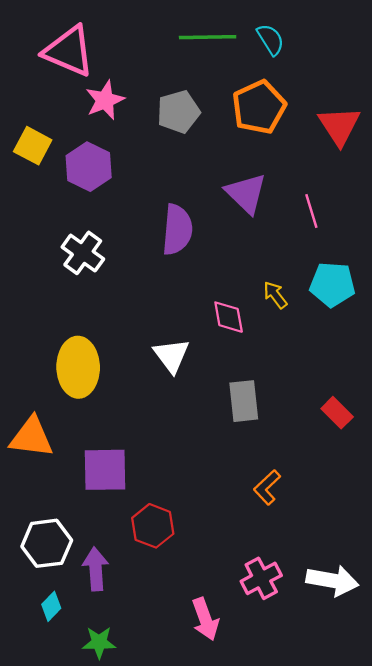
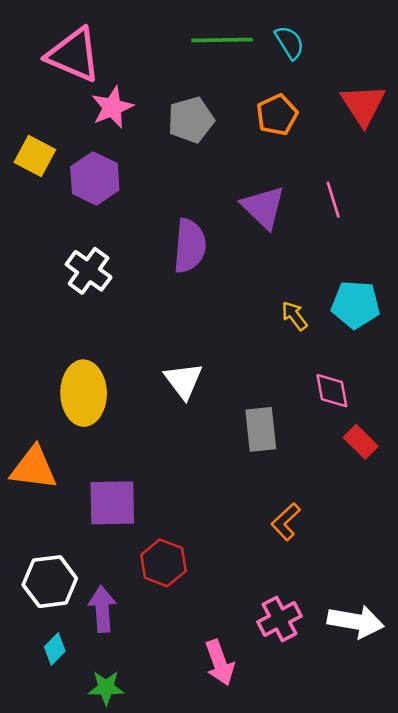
orange pentagon: (259, 107) -> (277, 115), size x0.7
red triangle: (339, 126) -> (363, 105), moved
pink line: (311, 211) -> (333, 200), moved
pink diamond: (229, 317) -> (332, 391), moved

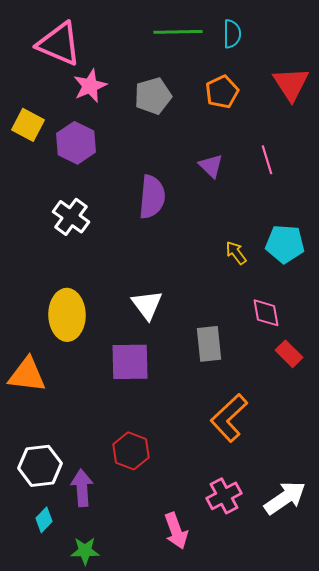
cyan semicircle: (289, 42) -> (232, 34), turned 32
purple triangle: (263, 207) -> (211, 166), size x0.7
purple square: (112, 503) -> (130, 362), moved
orange L-shape: (286, 522) -> (229, 418), size x1.6
white arrow: (356, 622) -> (285, 498), turned -45

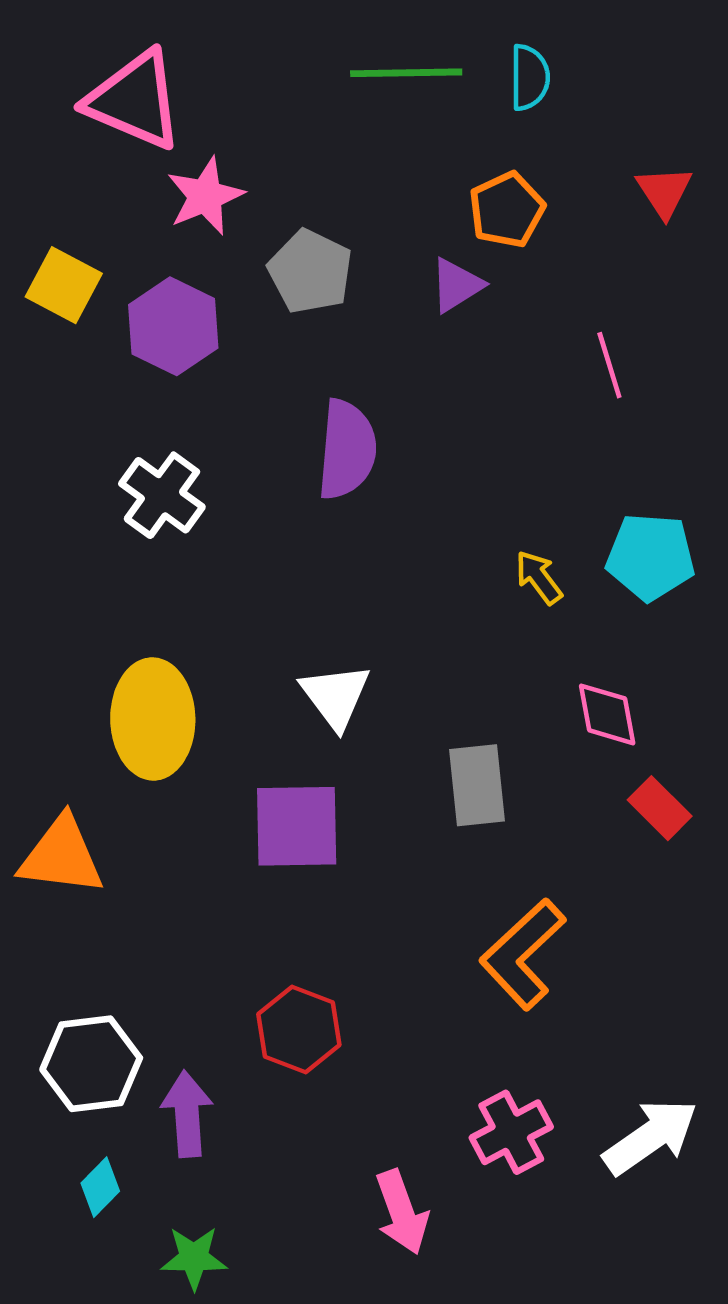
red triangle: (291, 84) -> (664, 192), size x0.7
gray pentagon: (153, 96) -> (310, 271), moved, turned -30
purple triangle: (211, 166) -> (456, 285), moved, turned 44

